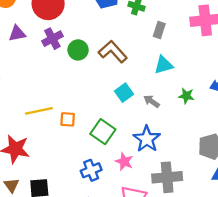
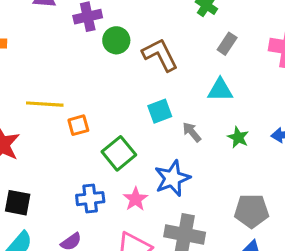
orange square: (68, 119) -> (78, 125), turned -35

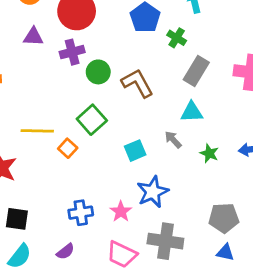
gray rectangle: (227, 44) -> (196, 71), size x1.5
cyan square: (160, 111) -> (135, 151), moved
orange square: (78, 125) -> (68, 148), turned -30
gray arrow: (192, 132) -> (173, 140), moved
green square: (119, 153) -> (92, 120), moved

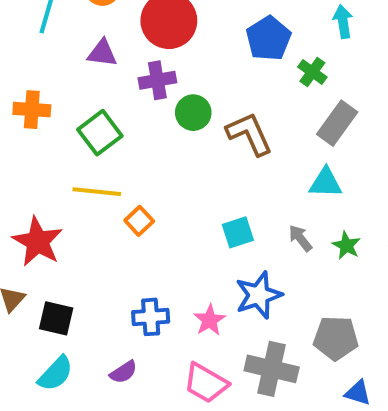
green square: (92, 120) -> (100, 133), moved
gray arrow: (173, 140) -> (300, 238), moved
gray pentagon: (224, 218) -> (336, 338), moved

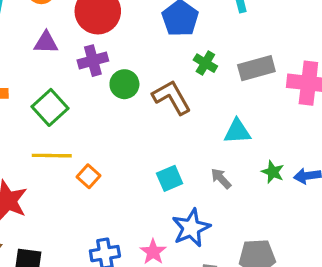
green cross: (312, 72) -> (205, 63), moved
gray rectangle: (337, 123) -> (256, 68), moved, turned 44
green star: (346, 245) -> (273, 172), moved

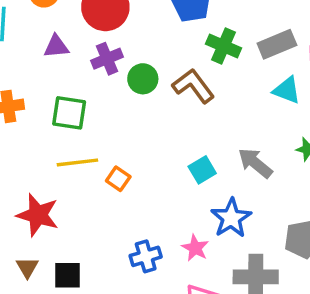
green cross: (205, 63) -> (224, 46), size x1.4
green square: (50, 107) -> (69, 113), turned -32
cyan triangle: (237, 131) -> (287, 90), moved, turned 32
gray arrow: (221, 178) -> (255, 163), size x1.5

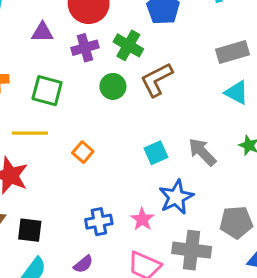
green cross: (224, 46) -> (128, 45), moved
green circle: (143, 79) -> (113, 86), moved
brown L-shape: (193, 86) -> (157, 80), turned -87
yellow line: (77, 162) -> (30, 133), moved

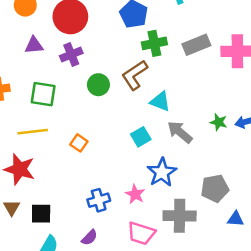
green cross: (128, 45) -> (154, 43), moved, turned -35
cyan triangle: (237, 92) -> (160, 101), moved

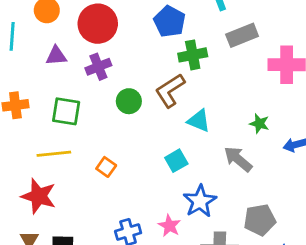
gray rectangle: (196, 45) -> (242, 35), moved
green star: (219, 122) -> (259, 124), moved
gray arrow: (180, 132) -> (238, 159), moved

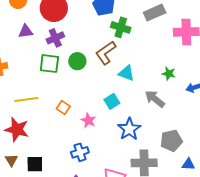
green cross: (193, 55) -> (121, 27), turned 30
green square: (66, 111) -> (49, 64), moved
pink star: (169, 226) -> (88, 120), moved

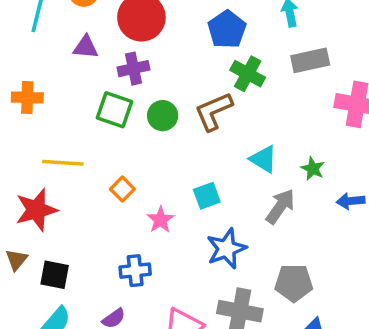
cyan triangle: (127, 73) -> (263, 159), moved
gray arrow: (155, 99) -> (280, 206), turned 75
red star: (17, 129) -> (36, 210), turned 30

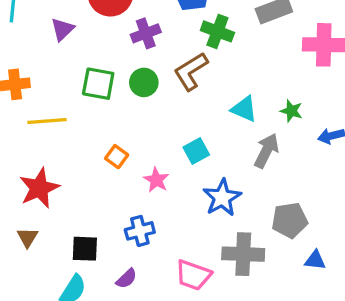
purple triangle: (86, 47) -> (62, 29), turned -40
purple cross: (133, 69) -> (146, 33), moved
yellow line: (63, 163) -> (47, 121), moved
black square: (55, 275) -> (85, 249), moved

